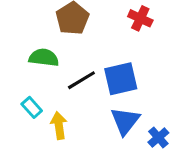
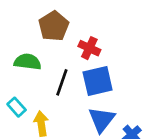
red cross: (140, 18) -> (89, 48), moved
black line: (81, 80) -> (62, 82), turned -40

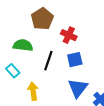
blue square: (98, 81) -> (75, 60), size x0.7
cyan rectangle: (17, 107) -> (13, 71), moved

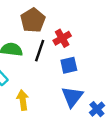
red cross: (69, 35) -> (62, 38), turned 35
black line: (48, 61) -> (40, 51), moved

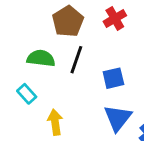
red cross: (62, 38) -> (115, 18), moved

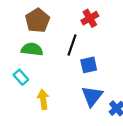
brown pentagon: (68, 21) -> (38, 20), moved
black line: (76, 60) -> (72, 45), moved

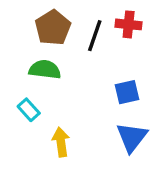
red cross: (90, 18) -> (129, 24), turned 36
black line: (72, 45) -> (95, 36), moved

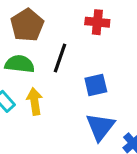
black line: (95, 36) -> (60, 58), moved
yellow arrow: (61, 142) -> (35, 101), moved

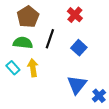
red cross: (97, 22) -> (75, 15), turned 35
blue square: (96, 85) -> (79, 48), moved, turned -35

